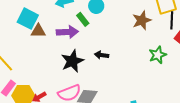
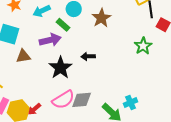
brown star: (142, 20) -> (101, 18), moved
brown triangle: (38, 31) -> (23, 56), moved

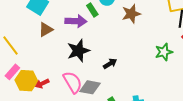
brown triangle: (23, 56) -> (46, 30), turned -35
black arrow: (88, 56) -> (110, 64), moved, turned 136
pink semicircle: (63, 100) -> (73, 82), turned -105

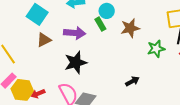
green rectangle: (92, 10) -> (100, 24), moved
green star: (164, 52) -> (156, 49), moved
black arrow: (110, 64) -> (132, 81), moved

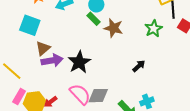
brown star: (130, 28) -> (113, 28), moved, turned -30
purple arrow: (75, 33) -> (52, 61), moved

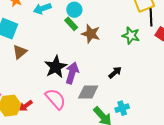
green star: (154, 29) -> (131, 35), turned -30
purple arrow: (52, 61) -> (72, 73), moved, turned -65
gray diamond: (98, 96) -> (88, 92), moved

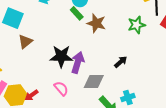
green star: (131, 35) -> (137, 25), turned -30
black star: (56, 67) -> (61, 56), turned 30
pink semicircle: (55, 99) -> (61, 88), size x0.7

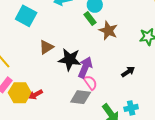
brown triangle: (25, 41) -> (46, 47), moved
gray diamond: (94, 81) -> (81, 97), moved
pink semicircle: (61, 88) -> (90, 83), moved

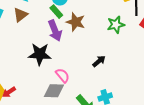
brown triangle: (46, 47) -> (20, 15), moved
purple arrow: (85, 67) -> (55, 31), moved, turned 140

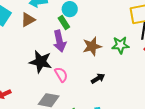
brown star: (76, 22) -> (92, 46), moved, turned 30
pink semicircle: (62, 75) -> (61, 75), moved

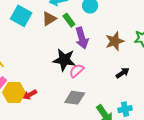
green rectangle: (64, 22) -> (69, 20), moved
pink semicircle: (61, 75) -> (77, 71), moved, turned -98

